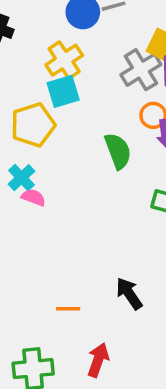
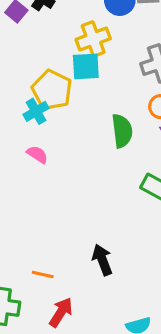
yellow pentagon: (33, 125) -> (52, 90), turned 30
cyan cross: (22, 178) -> (36, 111), moved
orange line: (68, 309) -> (43, 275), moved

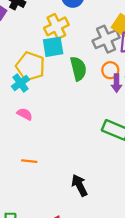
green semicircle: (122, 131) -> (78, 69), moved
orange line: (43, 275) -> (29, 161), moved

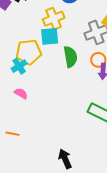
yellow pentagon: (30, 66) -> (29, 52), turned -30
orange line: (29, 161) -> (12, 134), moved

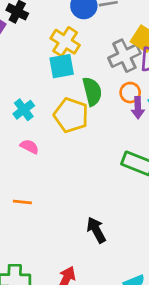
yellow cross: (54, 19) -> (65, 42), turned -30
yellow pentagon: (29, 52) -> (71, 115), moved, turned 30

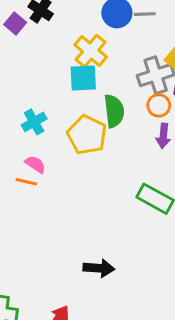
orange circle: (130, 93) -> (159, 105), moved
orange line: (22, 202) -> (26, 182), moved
black arrow: (96, 230) -> (99, 268), turned 115

